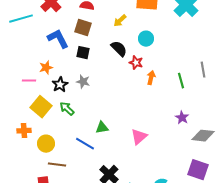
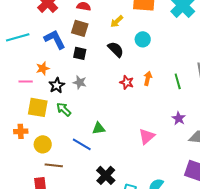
cyan line: (21, 19) -> (18, 37), moved
red star: (136, 63) -> (127, 82), moved
yellow square: (41, 107) -> (38, 107), turned -30
pink triangle: (139, 137) -> (147, 136), moved

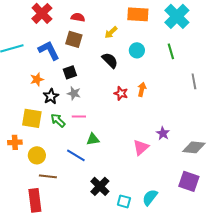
black square: (80, 53) -> (70, 72), moved, turned -32
pink line: (26, 81) -> (79, 116), moved
green line: (178, 81) -> (171, 51), moved
purple star: (179, 118) -> (163, 133), moved

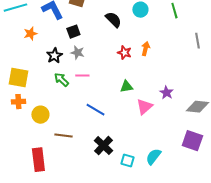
orange star: (37, 79) -> (30, 34), moved
yellow square: (32, 118) -> (18, 78), moved
green triangle: (93, 139) -> (126, 87), moved
blue line: (76, 155) -> (95, 110), moved
brown line: (48, 176) -> (63, 136), moved

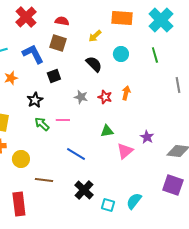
gray star: (77, 53) -> (81, 97), moved

